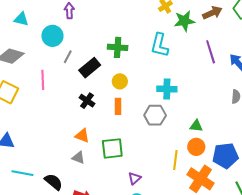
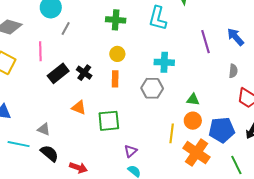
purple line: (211, 52) -> (205, 42), moved
black rectangle: (90, 68) -> (58, 73), moved
gray triangle: (78, 158) -> (44, 129), moved

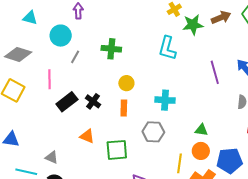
green cross: (116, 20) -> (111, 49), moved
cyan cross: (164, 62) -> (165, 100), moved
gray hexagon: (152, 88) -> (153, 132), moved

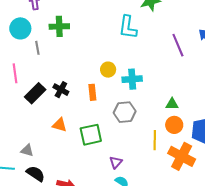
green cross: (111, 49) -> (59, 26), moved
gray line: (75, 57) -> (37, 48), turned -32
yellow circle: (126, 83) -> (108, 70), moved

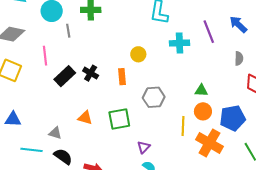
cyan cross: (132, 79) -> (180, 43), moved
orange triangle: (60, 125) -> (85, 118), moved

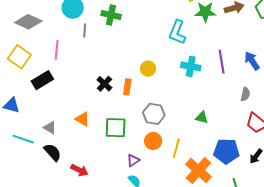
black cross: (91, 73) -> (104, 84), moved
black rectangle: (65, 76) -> (42, 80), moved
orange circle: (203, 111) -> (153, 141), moved

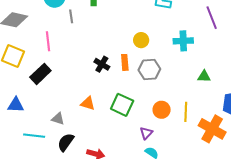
cyan cross: (191, 66) -> (183, 41), moved
gray hexagon: (154, 114) -> (149, 70), moved
green square: (116, 128) -> (122, 105), turned 35
black semicircle: (53, 152) -> (66, 142), turned -90

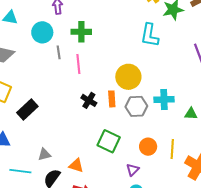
yellow circle: (141, 40) -> (128, 77), size x1.6
pink line: (48, 41) -> (78, 64), moved
cyan cross: (183, 41) -> (164, 99), moved
orange triangle: (88, 103) -> (76, 165), moved
gray triangle: (58, 119) -> (44, 155), turned -32

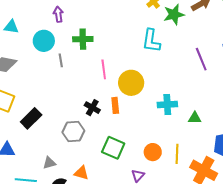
pink line: (78, 64) -> (104, 69), moved
gray hexagon: (136, 106) -> (73, 131), moved

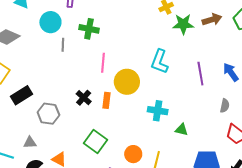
cyan L-shape: (151, 41) -> (160, 62), moved
gray hexagon: (73, 131) -> (48, 114), moved

